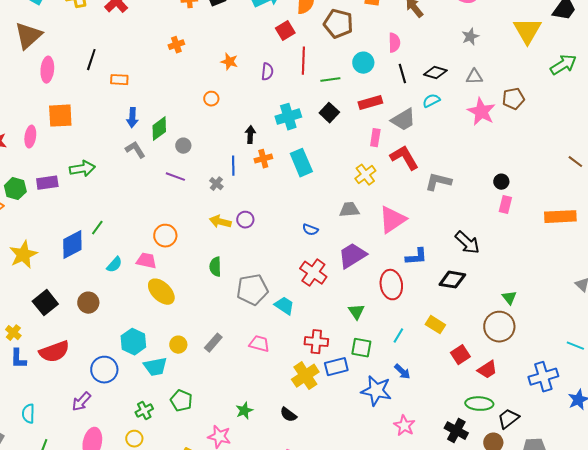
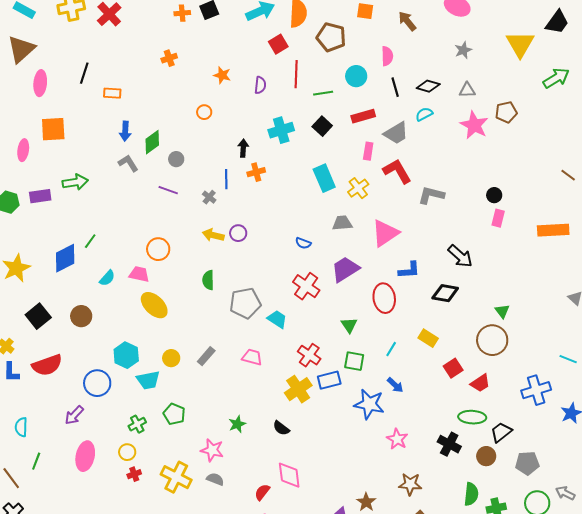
cyan rectangle: (301, 163) -> (324, 178), moved
red cross: (316, 342) -> (309, 355), turned 30

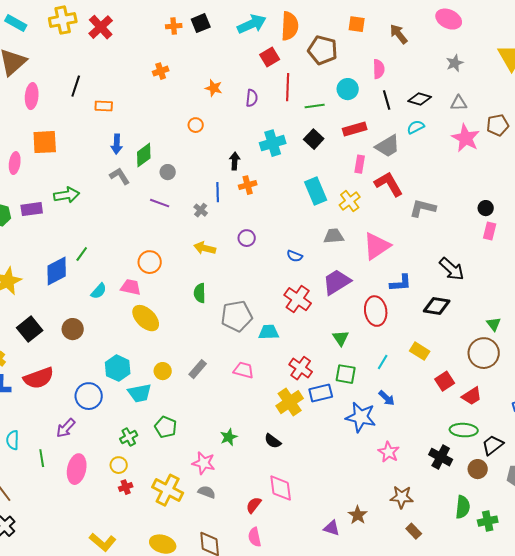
purple circle: (238, 233) -> (247, 238), moved
cyan trapezoid: (277, 319) -> (269, 332), turned -35
green line: (36, 461) -> (42, 458), moved, turned -30

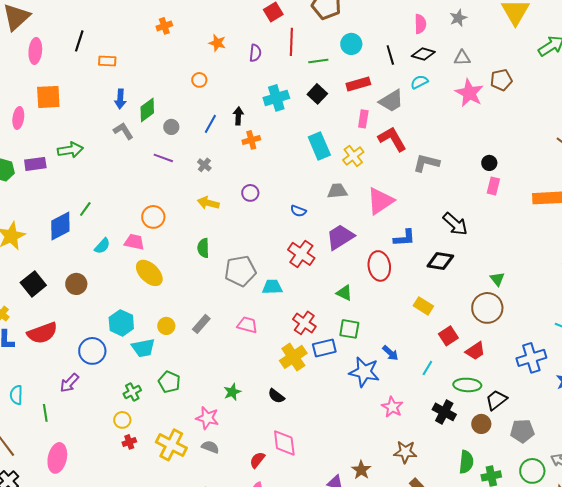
pink semicircle: (379, 69) -> (420, 24), moved
blue line: (218, 192) -> (210, 124), moved, turned 30
green triangle: (341, 338) -> (344, 293), turned -30
cyan line: (383, 362) -> (427, 368), moved
pink ellipse: (77, 469) -> (57, 458), moved

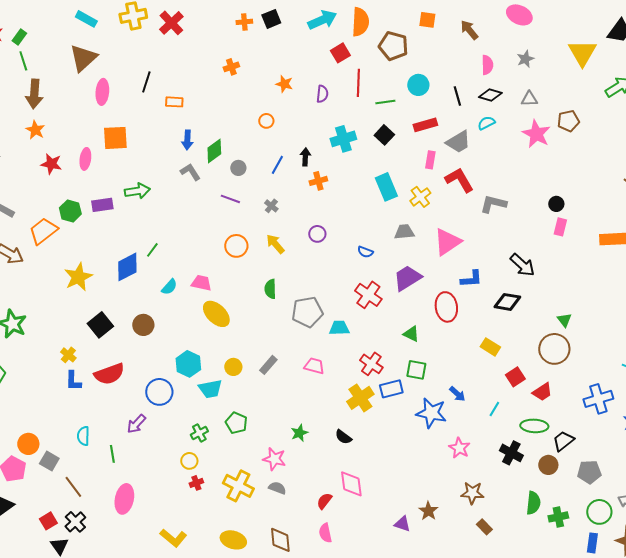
yellow arrow: (208, 203) -> (275, 244), turned 35
orange circle: (153, 217) -> (236, 246), moved

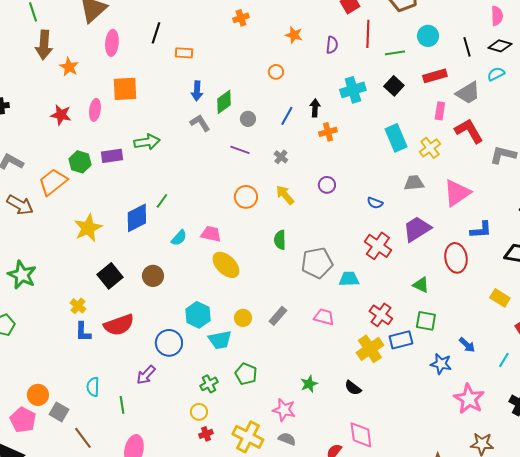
orange star: (35, 130) -> (69, 67), moved
blue star: (431, 413) -> (441, 364), size x0.7
pink star: (459, 448) -> (469, 399), size x1.4

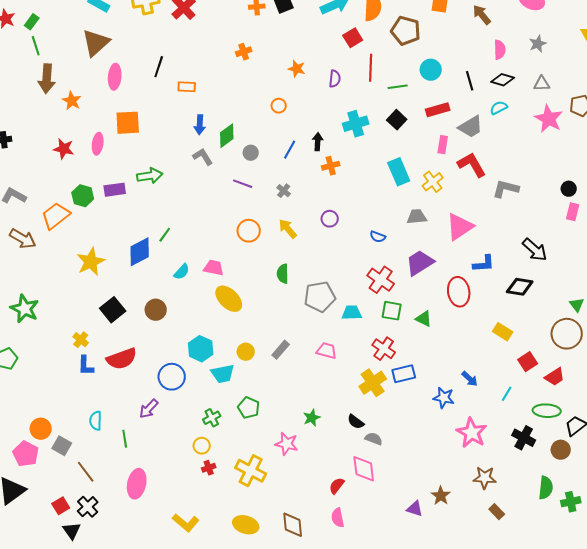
green square: (426, 321) -> (392, 311), moved
gray semicircle: (287, 439) -> (374, 439), moved

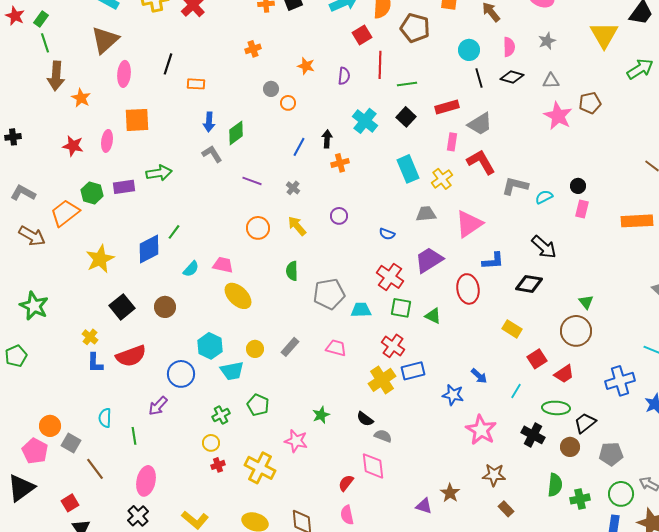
cyan circle: (431, 70) -> (469, 50), moved
cyan semicircle: (499, 108) -> (544, 197), moved
cyan cross: (356, 124) -> (365, 121), turned -35
gray circle: (251, 153) -> (271, 89), moved
black cross: (88, 507) -> (138, 516), moved

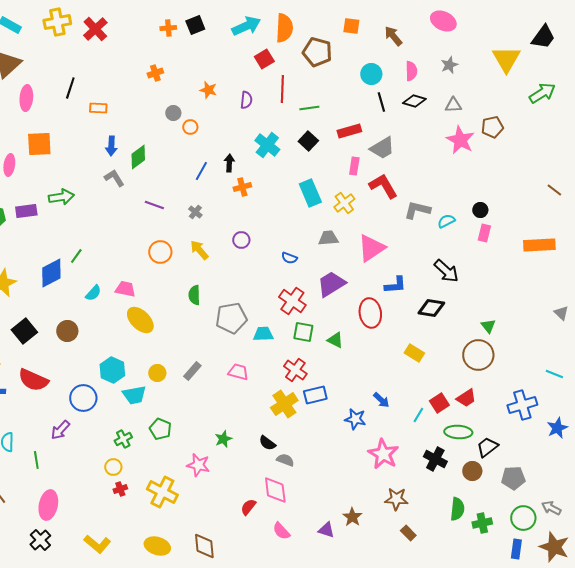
red semicircle: (131, 356) -> (33, 380), turned 44
red square: (537, 359) -> (439, 403), moved
pink semicircle: (347, 515) -> (281, 531), moved, turned -30

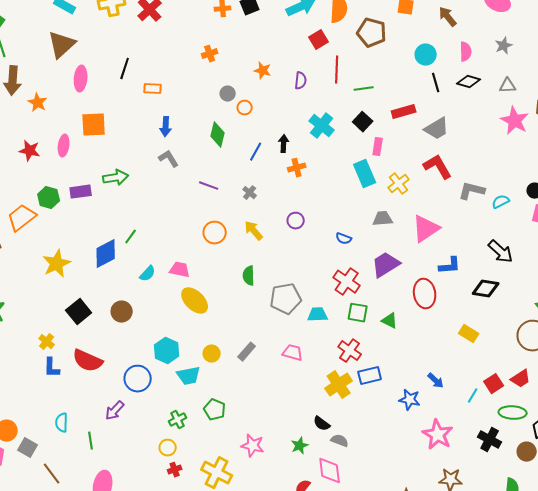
green diamond: (138, 157) -> (218, 135), moved, turned -40
pink rectangle: (354, 166) -> (378, 147), moved
green star: (223, 439) -> (300, 446), moved

